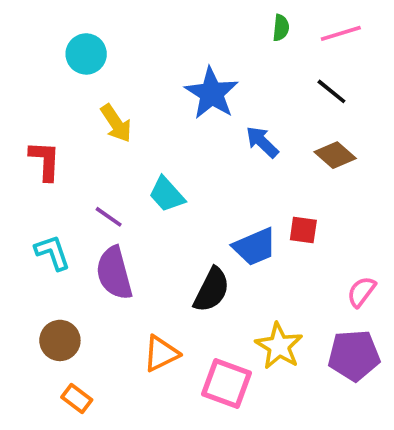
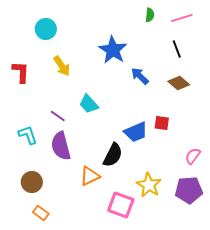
black line: (331, 91) -> (177, 49), turned 30
red L-shape: (45, 161) -> (21, 72), moved
orange triangle: (161, 354) -> (90, 176), moved

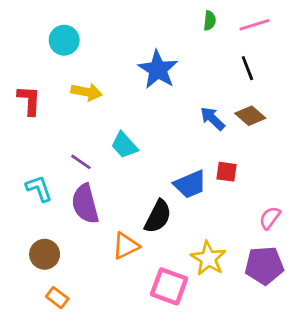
yellow arrow: (62, 66) -> (87, 92), turned -45
blue arrow: (140, 76) -> (212, 119), moved

